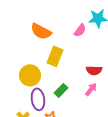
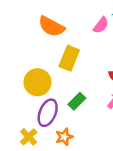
purple ellipse: (38, 99) -> (48, 113), turned 30

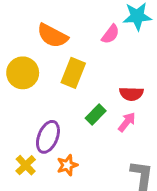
yellow circle: (38, 82) -> (23, 73), moved
green rectangle: (77, 101) -> (96, 115), moved

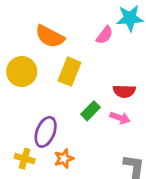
pink arrow: (127, 122) -> (120, 118), turned 72
yellow cross: (26, 165) -> (25, 159), turned -30

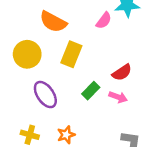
red semicircle: (124, 91) -> (122, 72), turned -36
purple ellipse: (46, 132) -> (45, 95), moved, turned -56

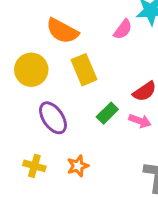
yellow rectangle: (71, 54) -> (84, 70), turned -45

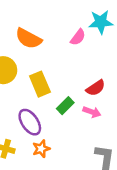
yellow rectangle: (84, 70) -> (40, 84), moved
purple ellipse: (53, 118) -> (30, 122), moved

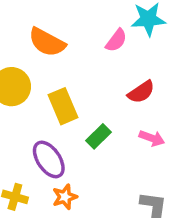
red semicircle: (96, 88) -> (141, 92), moved
pink arrow: (92, 112) -> (152, 138), moved

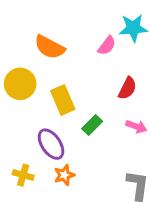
red semicircle: (141, 92) -> (127, 88), turned -30

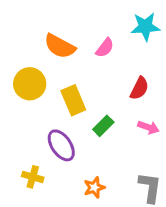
pink semicircle: (107, 46) -> (105, 48), moved
orange star: (64, 175) -> (94, 187), moved

